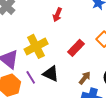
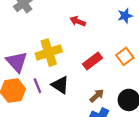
red arrow: (57, 15) -> (78, 21), turned 80

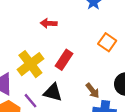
red rectangle: (92, 61) -> (64, 60), moved
brown arrow: (97, 96) -> (93, 91), turned 112

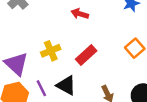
yellow cross: (30, 64) -> (51, 51), size x0.7

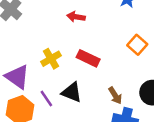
red rectangle: (86, 55) -> (88, 58), turned 75

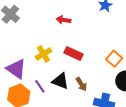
orange square: (137, 45) -> (114, 59), moved
brown arrow: (115, 95) -> (81, 84), moved

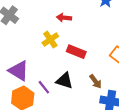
yellow cross: (43, 54) -> (50, 40), moved
brown arrow: (81, 84) -> (96, 81), moved

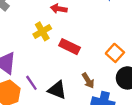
black triangle: (64, 81) -> (57, 90), moved

